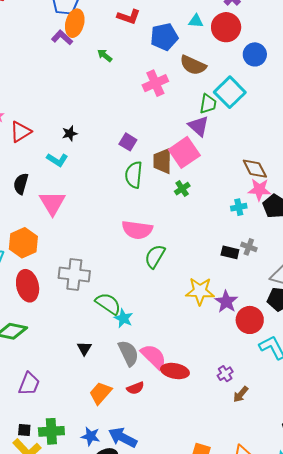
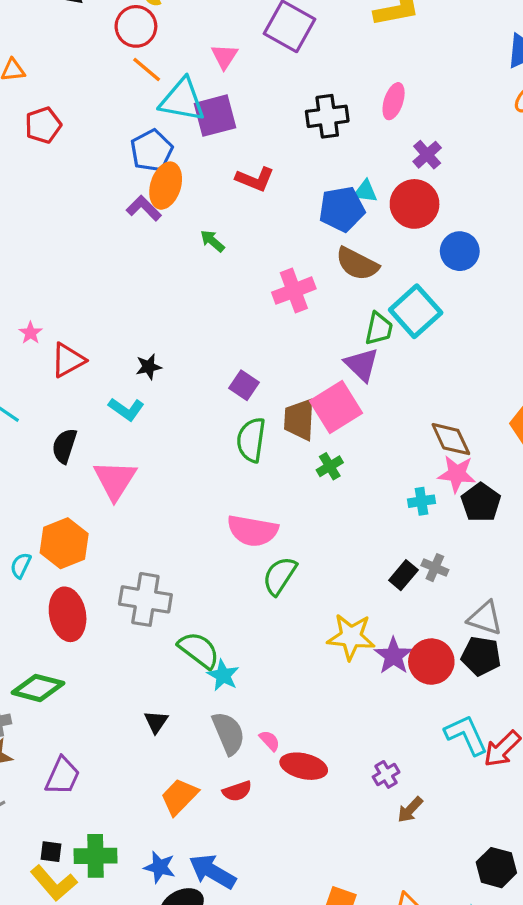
blue pentagon: (164, 37) -> (342, 209), moved
black rectangle: (230, 252) -> (403, 575), turned -66
red circle: (250, 320) -> (431, 662), moved
pink semicircle: (154, 357) -> (270, 741), size x0.5

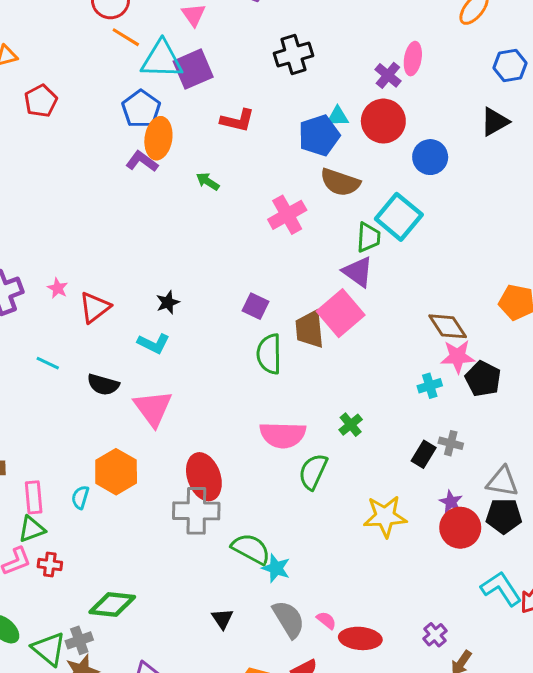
pink ellipse: (394, 101) -> (413, 59), moved
black semicircle: (64, 446) -> (103, 385), turned -84
green cross: (330, 466) -> (351, 425), moved
red ellipse: (68, 614) -> (204, 477), moved
purple star: (393, 656) -> (451, 502), moved, size x0.7

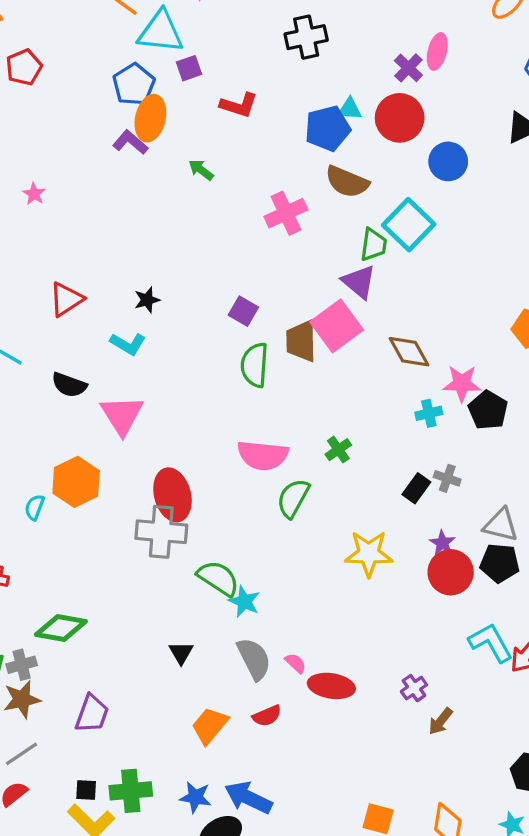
purple square: (193, 69) -> (189, 68), moved, size x0.6
pink star: (58, 288) -> (34, 194), moved
brown diamond: (448, 326) -> (409, 352), moved

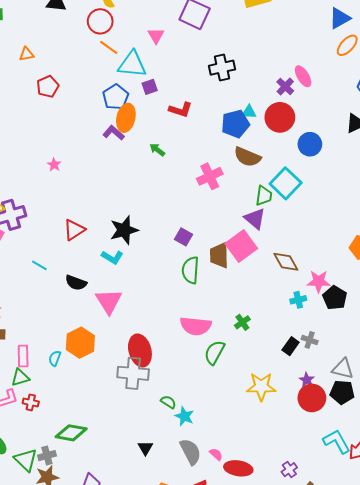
pink ellipse: (437, 51) -> (303, 76), turned -45
black star: (147, 300) -> (124, 230), size x1.8
green semicircle: (218, 578) -> (168, 402), size x0.6

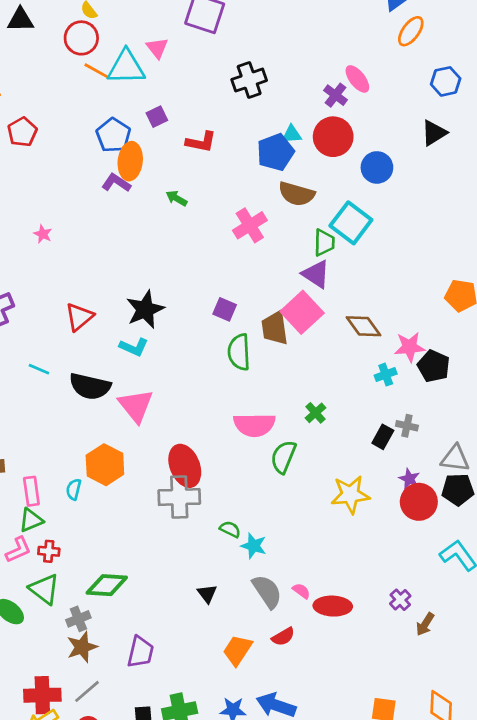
cyan triangle: (132, 64) -> (126, 67), moved
black semicircle: (76, 283) -> (90, 386), size x1.4
green triangle: (26, 460) -> (44, 589), moved

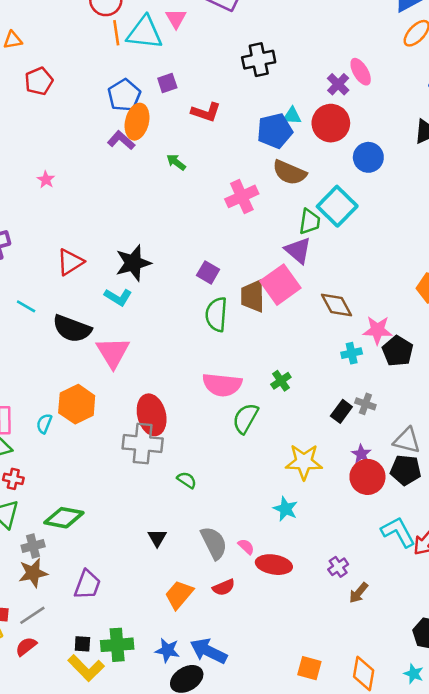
orange line: (97, 71) -> (116, 33), turned 45
cyan star: (254, 546) -> (285, 509), moved

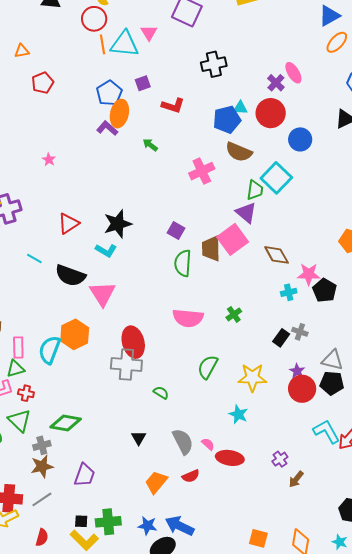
green semicircle: (245, 418) -> (208, 367), moved
cyan semicircle: (44, 424) -> (50, 350), size x1.8
red semicircle: (26, 646) -> (42, 538), moved, turned 144

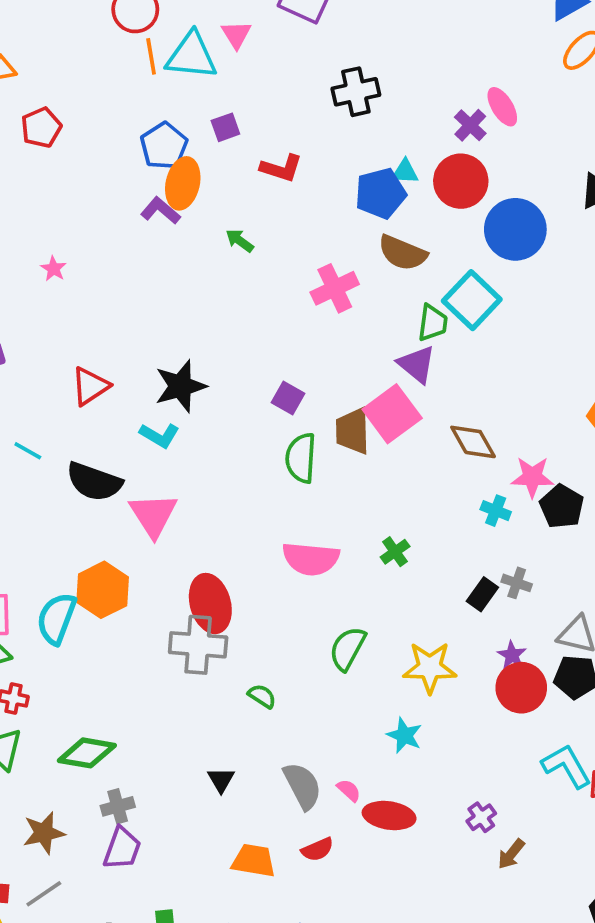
blue circle: (300, 139) -> (515, 229), size x1.4
cyan cross: (289, 292) -> (496, 511), turned 35
gray cross: (42, 445) -> (118, 806), moved
orange trapezoid: (156, 482) -> (254, 861), turned 60

